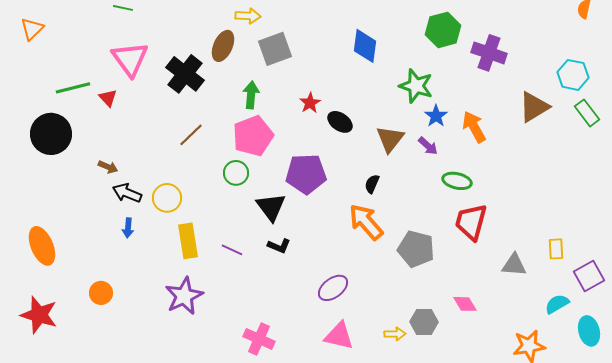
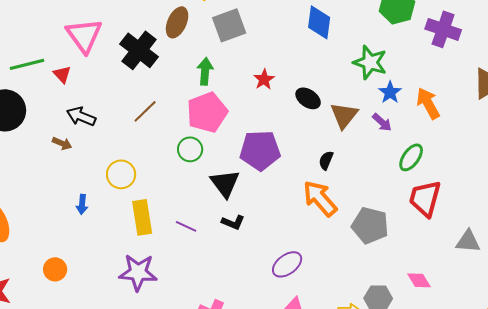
black ellipse: (340, 122) -> (308, 98), moved
green ellipse: (457, 181) -> (411, 157), turned -68
black arrow: (127, 193) -> (81, 116), moved
purple star: (184, 296) -> (138, 272), turned 30

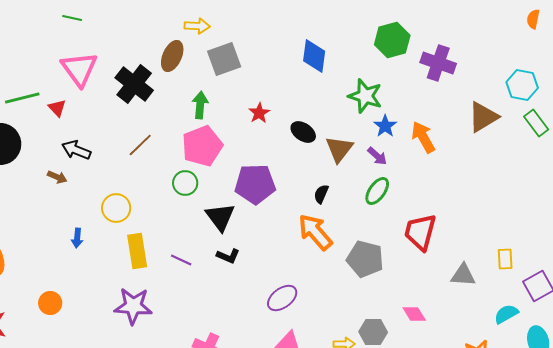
green ellipse: (411, 157) -> (377, 191), moved

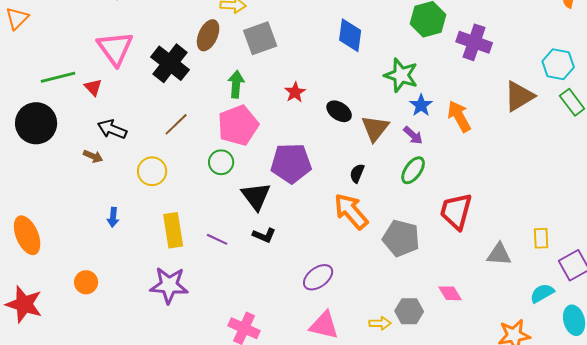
yellow circle: (116, 208) -> (152, 171), moved

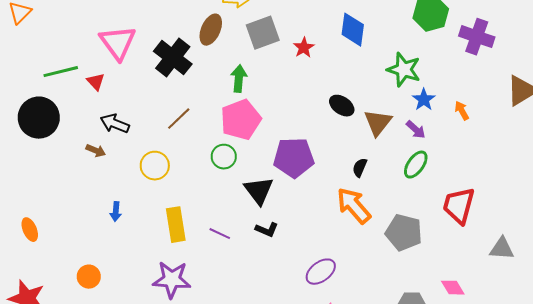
red star: (295, 92) -> (304, 48), moved
orange arrow: (459, 116) -> (462, 111), size x0.6
orange ellipse: (27, 235) -> (30, 230), size x0.6

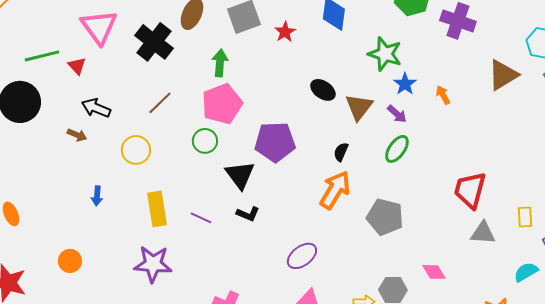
orange arrow: (354, 206) -> (335, 190), turned 72
red trapezoid: (459, 206) -> (470, 190), moved

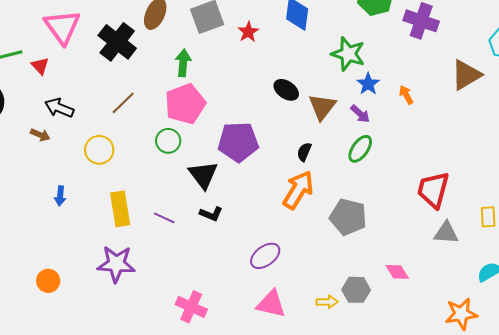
orange circle: (70, 261) -> (48, 281), moved

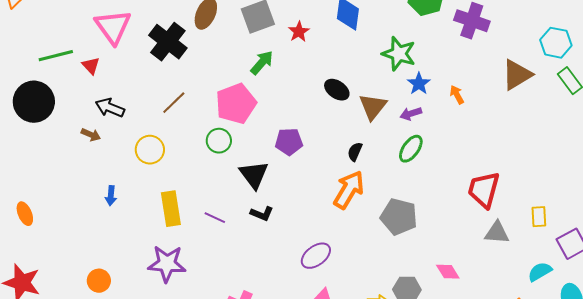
green arrow: (183, 63) -> (262, 63), moved, turned 36
purple arrow: (360, 114) -> (411, 114), turned 120
purple pentagon: (238, 142) -> (289, 142), size x0.7

